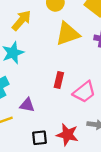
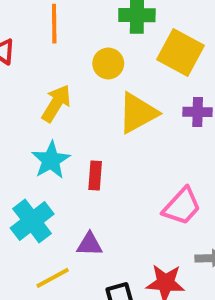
red rectangle: (59, 80) -> (95, 175), moved

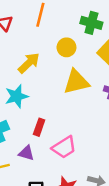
red rectangle: (95, 175) -> (39, 127), moved
pink trapezoid: (182, 206) -> (64, 147), moved

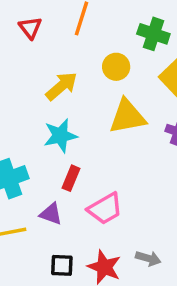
cyan star: (17, 96) -> (60, 136), moved

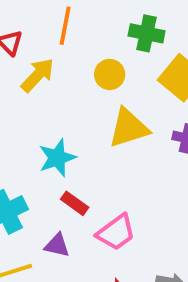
yellow arrow: (61, 86) -> (38, 75), moved
red rectangle: (71, 178) -> (75, 203), turned -70

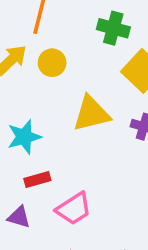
yellow circle: (110, 74) -> (52, 63), moved
red rectangle: (75, 203) -> (37, 180), turned -55

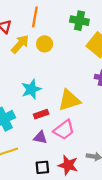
yellow triangle: (91, 114) -> (69, 100), moved
purple triangle: (19, 217) -> (40, 138), moved

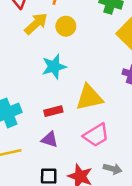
cyan star: (31, 89) -> (54, 67), moved
pink trapezoid: (64, 130) -> (96, 135), moved

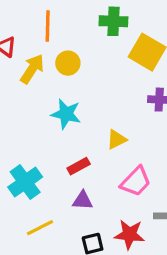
cyan star: (54, 67) -> (66, 114), turned -30
yellow triangle: (89, 97) -> (117, 139), size x0.6

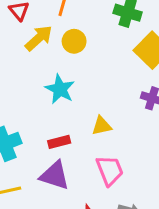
pink trapezoid: (136, 181) -> (110, 170), turned -80
purple triangle: (83, 200) -> (55, 175), size x1.5

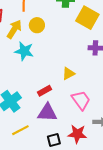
cyan star: (60, 89) -> (24, 51), moved

